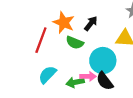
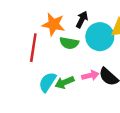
cyan circle: (103, 61) -> (100, 37), moved
green arrow: (75, 82) -> (64, 82), moved

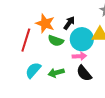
pink arrow: (90, 75) -> (79, 56), moved
green arrow: (64, 82) -> (56, 73), moved

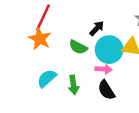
orange star: (45, 23) -> (40, 39), moved
red line: (26, 40) -> (43, 18), moved
green arrow: (56, 73) -> (73, 85), turned -91

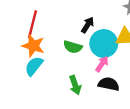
pink arrow: (104, 69) -> (102, 64), turned -49
cyan semicircle: (47, 78) -> (34, 66), moved
black semicircle: (106, 90) -> (109, 84), turned 144

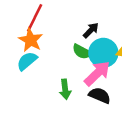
green semicircle: (73, 47) -> (82, 52), moved
pink arrow: (102, 64) -> (97, 73), size x1.6

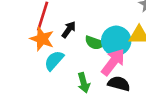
black arrow: (91, 30) -> (69, 29), moved
cyan semicircle: (27, 61) -> (54, 61), moved

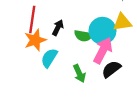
orange star: (42, 39) -> (35, 40), turned -30
black semicircle: (119, 84) -> (111, 69), turned -42

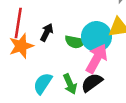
cyan semicircle: (49, 58) -> (43, 83), moved
black semicircle: (111, 69) -> (92, 83), moved

